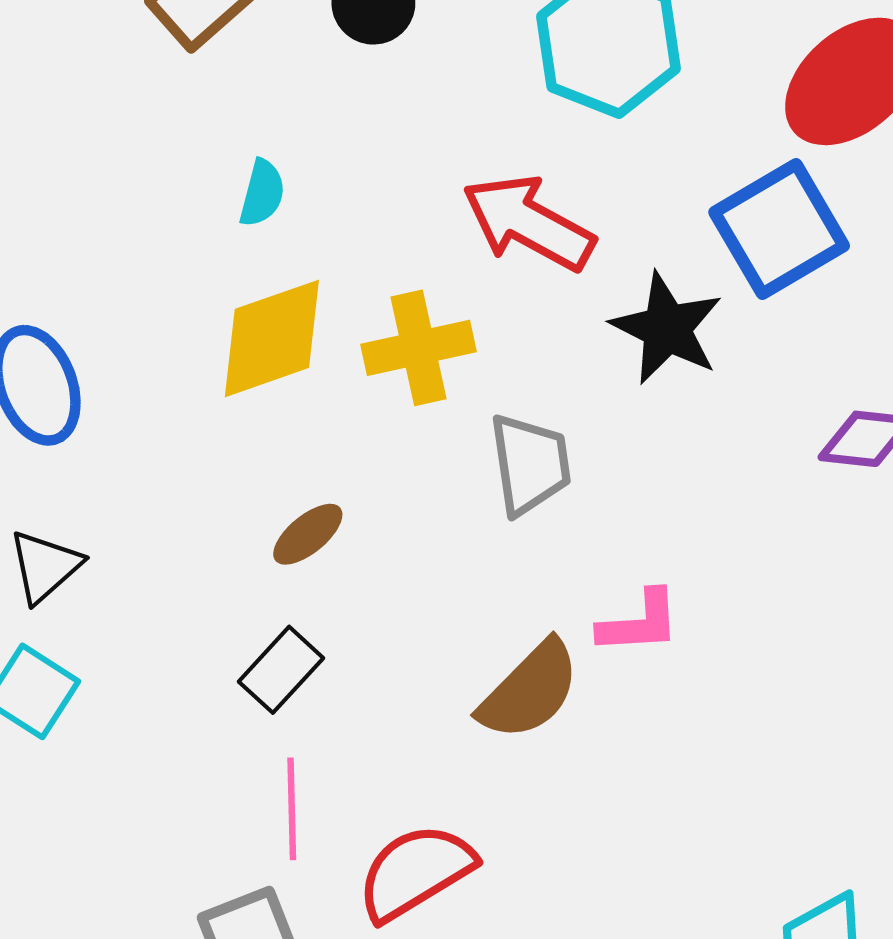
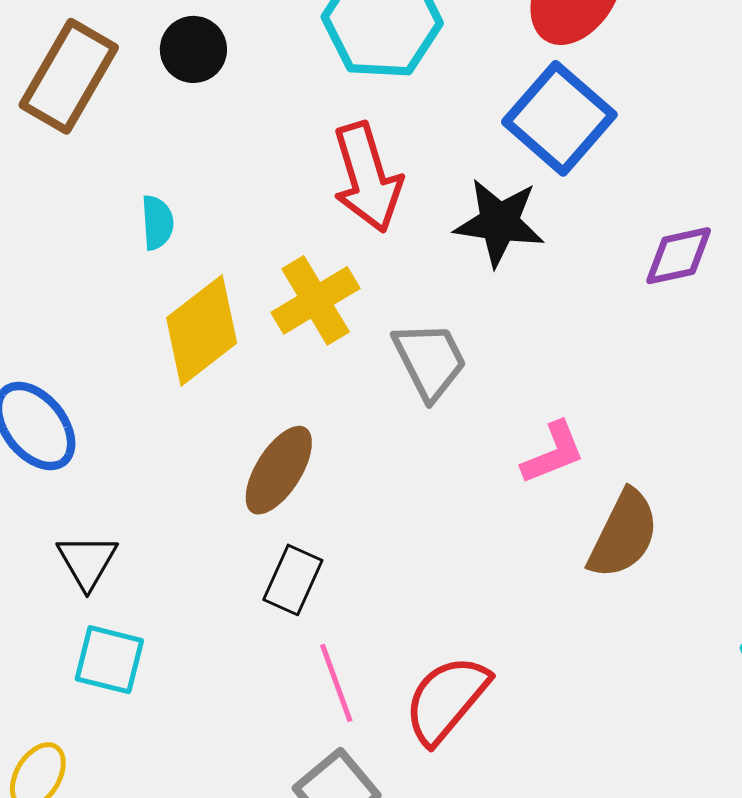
red arrow: (528, 223) -> (367, 177), turned -117
brown ellipse: (308, 534) -> (279, 470), size x1.5
brown semicircle: (530, 690) -> (623, 534), moved

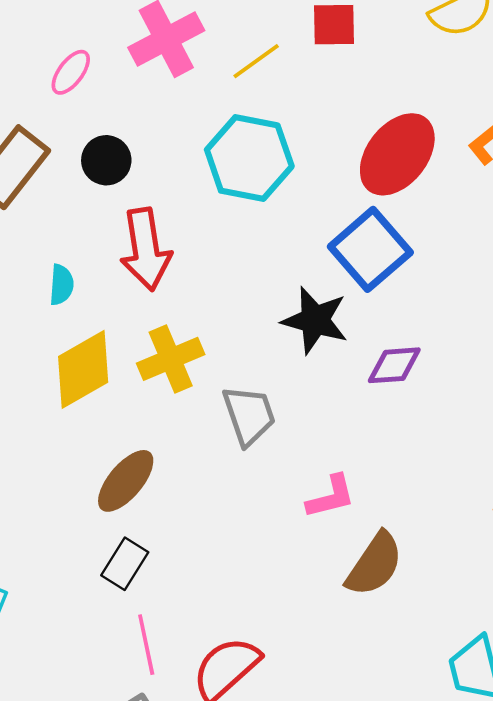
red arrow: (367, 177) -> (146, 249), moved
purple diamond: (679, 256) -> (394, 365), moved

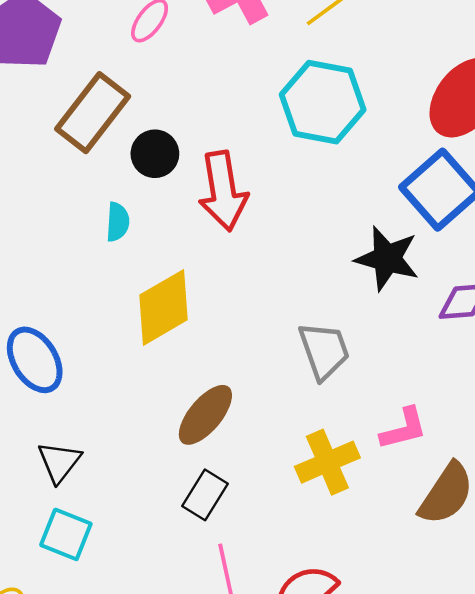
black circle: (106, 160) -> (155, 154), moved
cyan semicircle: (61, 285) -> (118, 222), moved
yellow cross: (171, 359) -> (327, 462), moved

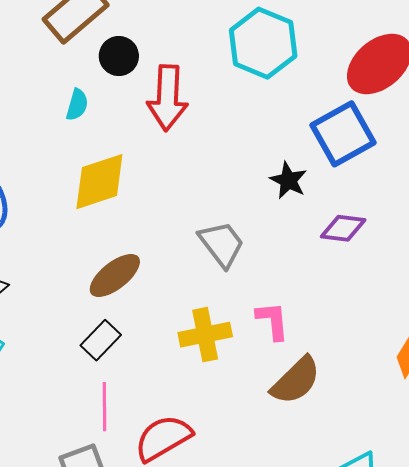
black star: (387, 258) -> (288, 180), size x0.7
gray trapezoid: (324, 351) -> (222, 244), turned -30
pink L-shape: (404, 429) -> (272, 321), turned -93

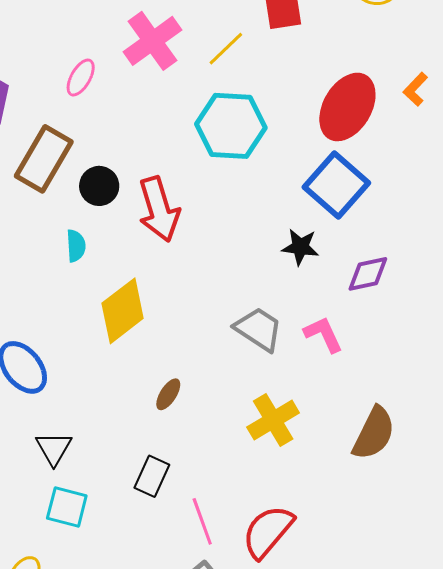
brown ellipse: (115, 276) -> (168, 394), size x0.6
pink L-shape: (272, 321) -> (323, 334), moved
black rectangle: (101, 340) -> (152, 476), moved

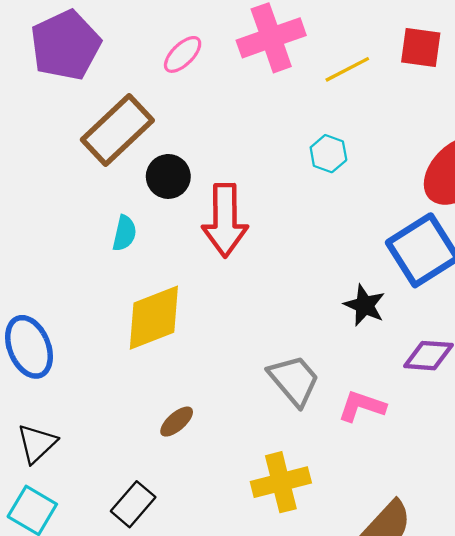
cyan hexagon: (231, 126) -> (328, 154), size x0.5
pink L-shape: (323, 334) -> (362, 406), turned -63

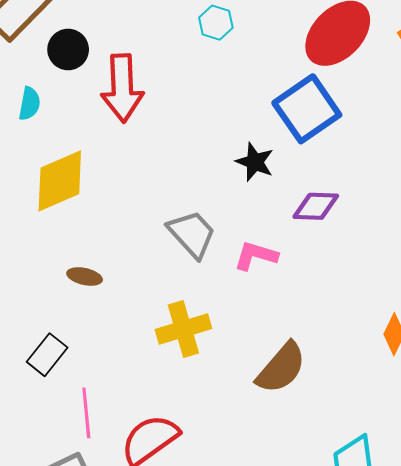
brown ellipse: (177, 422) -> (85, 276), turned 56

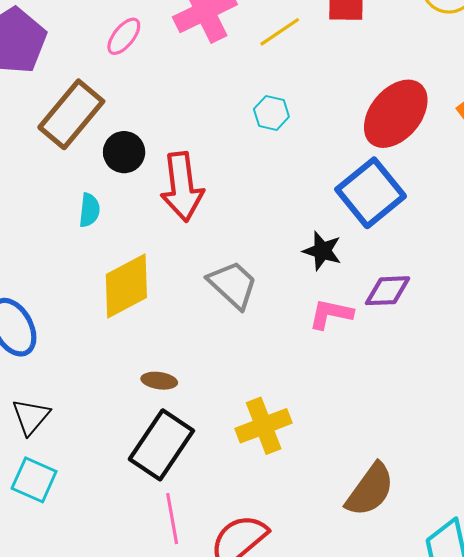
gray trapezoid: (192, 234) -> (233, 285), moved
pink L-shape: (256, 256) -> (331, 314), moved
black rectangle: (47, 355) -> (161, 445), moved, size x1.6
brown semicircle: (281, 368) -> (370, 490), moved

